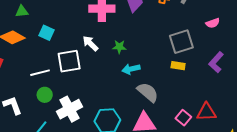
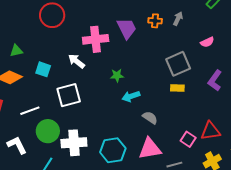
white arrow: (90, 43) -> (76, 61), moved
white line: (40, 73) -> (30, 111), moved
gray semicircle: (148, 92) -> (150, 118), size x0.7
green circle: (45, 95) -> (48, 131), size x1.5
white cross: (69, 109) -> (74, 143), turned 30

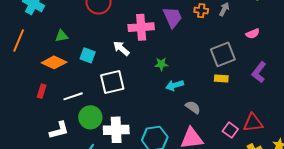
white L-shape: (17, 145) -> (59, 130), turned 100

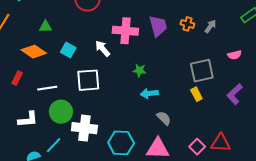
yellow rectangle: (221, 79) -> (196, 94), turned 48

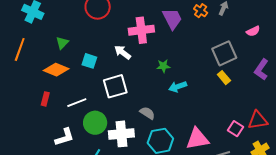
orange cross: (187, 24) -> (201, 11), turned 32
green triangle: (45, 27) -> (62, 43), turned -32
gray semicircle: (164, 118) -> (147, 113), moved

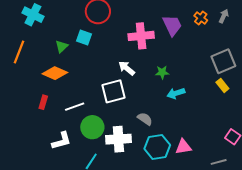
white arrow: (123, 52) -> (127, 68), moved
cyan square: (89, 61) -> (84, 38), moved
pink triangle: (197, 139) -> (183, 147), moved, size x0.7

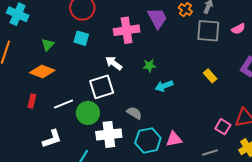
cyan square: (84, 38) -> (81, 38), moved
gray square: (223, 61) -> (208, 31), moved, turned 30
green circle: (92, 127) -> (88, 113), moved

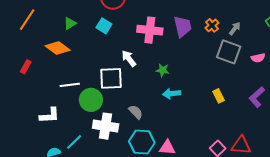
red rectangle: (32, 101) -> (26, 67), moved

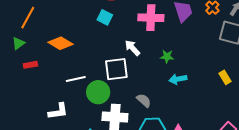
green triangle: (70, 23) -> (18, 43), moved
red rectangle: (26, 67) -> (30, 65), turned 56

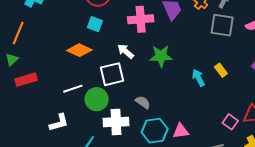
orange diamond: (60, 43) -> (79, 50), moved
green star: (167, 56) -> (161, 56), size x1.6
red rectangle: (30, 65) -> (26, 80), size x1.5
cyan arrow: (178, 79) -> (198, 78), moved, turned 78

